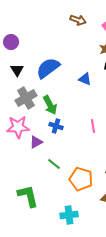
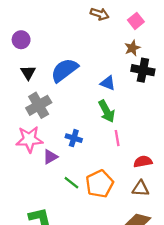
green arrow: (50, 105) -> (107, 111), moved
orange pentagon: (81, 179) -> (100, 184), moved, turned 30

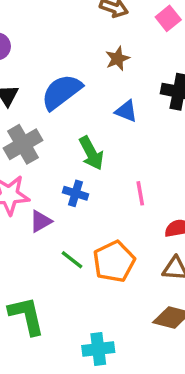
brown star: (132, 48) -> (117, 59), moved
green arrow: (107, 111) -> (91, 153), moved

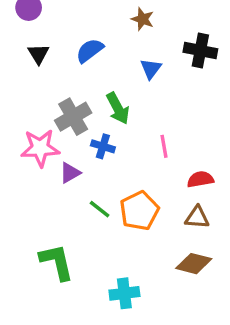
brown star: (117, 59) -> (143, 19), turned -30
blue semicircle: (62, 92) -> (90, 51), size x0.7
blue triangle: (126, 111) -> (151, 69), turned 45
gray cross: (23, 144) -> (73, 117), moved

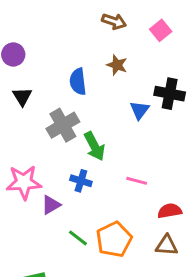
blue semicircle: (90, 51) -> (78, 82), moved, turned -60
blue triangle: (151, 69) -> (140, 110), moved
gray cross: (73, 117) -> (63, 125), moved
pink line: (164, 146) -> (137, 181), turned -65

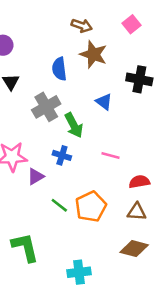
brown arrow: (114, 21) -> (82, 26), moved
brown star: (117, 65) -> (93, 54), size x1.5
blue triangle: (140, 110) -> (104, 102), moved, turned -30

